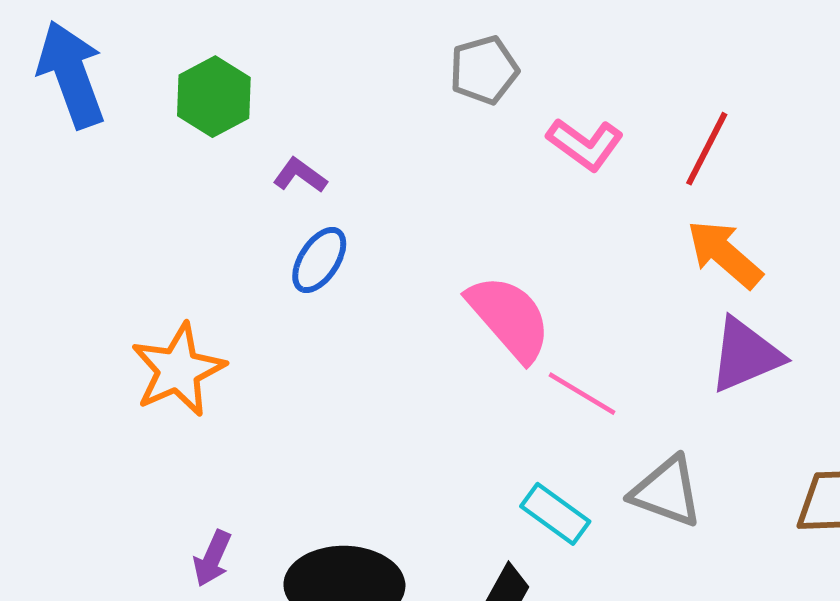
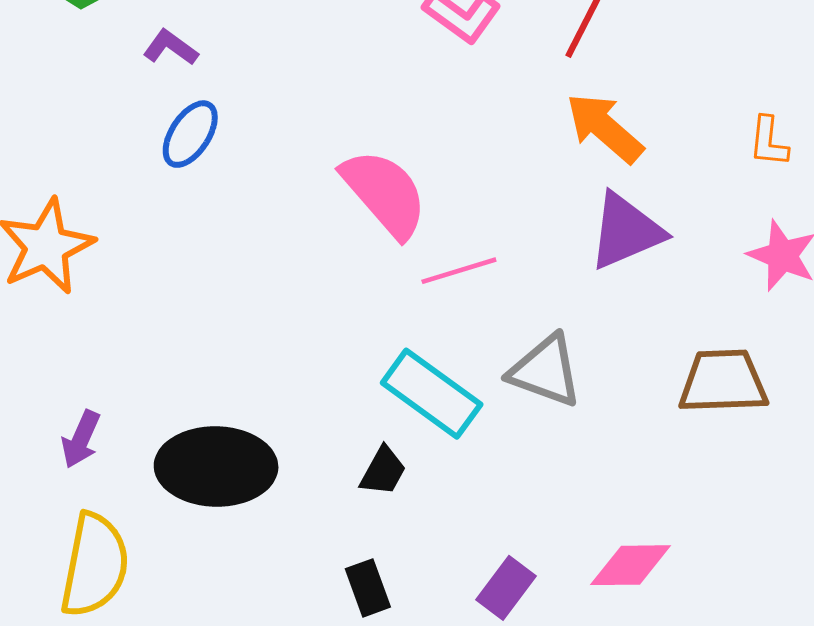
pink line: (582, 394) -> (459, 271), turned -48
cyan rectangle: (555, 514) -> (432, 394), size x1.4

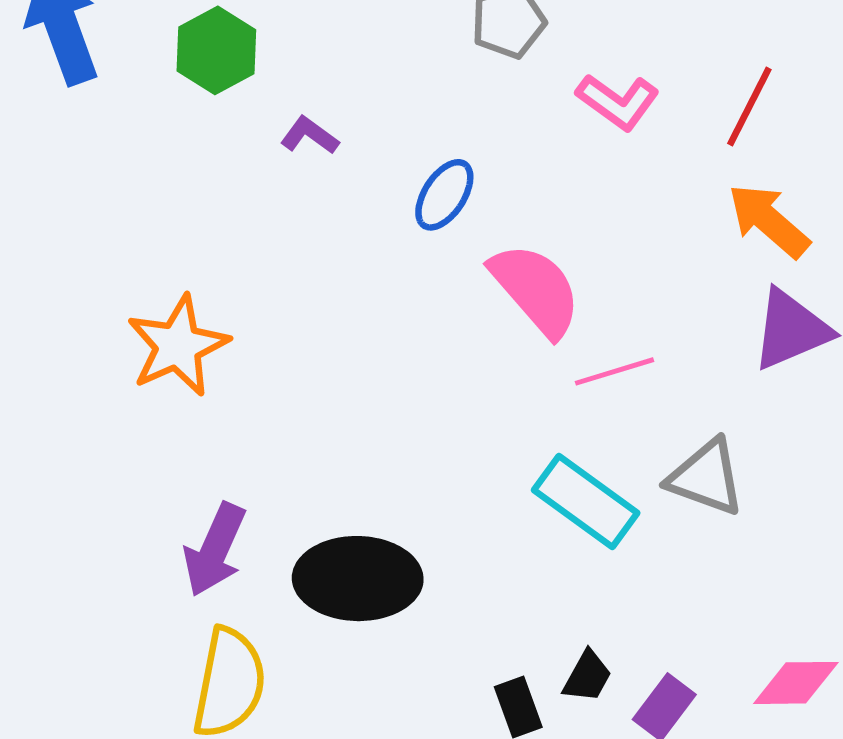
blue ellipse: (190, 134) -> (444, 195), moved
purple arrow: (81, 439) -> (215, 550), size x1.5
black trapezoid: (383, 471) -> (587, 676), moved

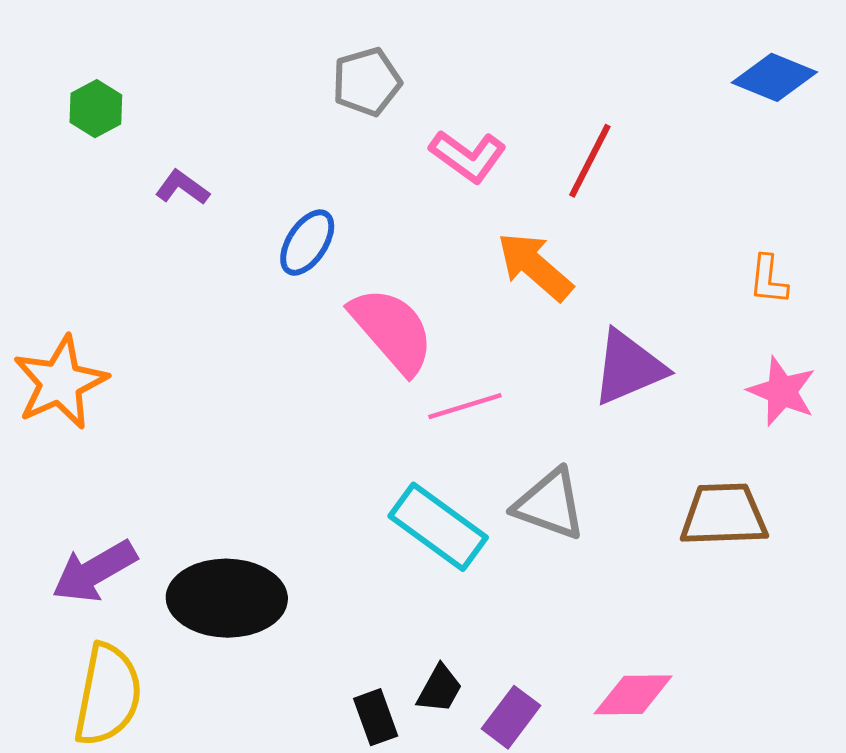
green hexagon: (216, 50) -> (96, 109), size x0.7
orange arrow: (769, 221) -> (535, 266), moved
purple arrow: (215, 550) -> (94, 571), turned 36

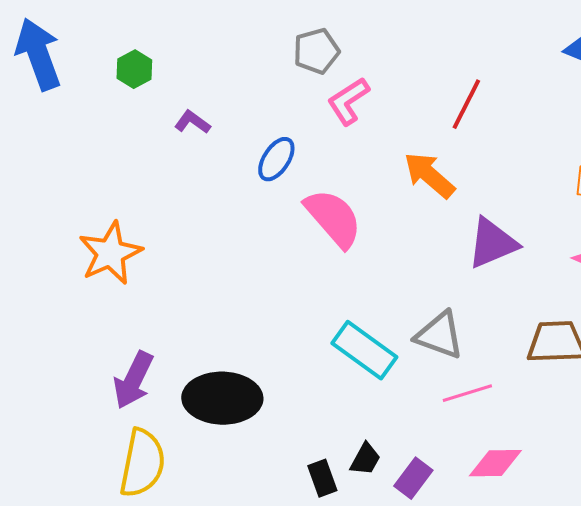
pink L-shape: (468, 156) -> (348, 101), moved, turned 111
pink line: (465, 406) -> (467, 393), moved
purple arrow: (94, 571) -> (133, 380), turned -34

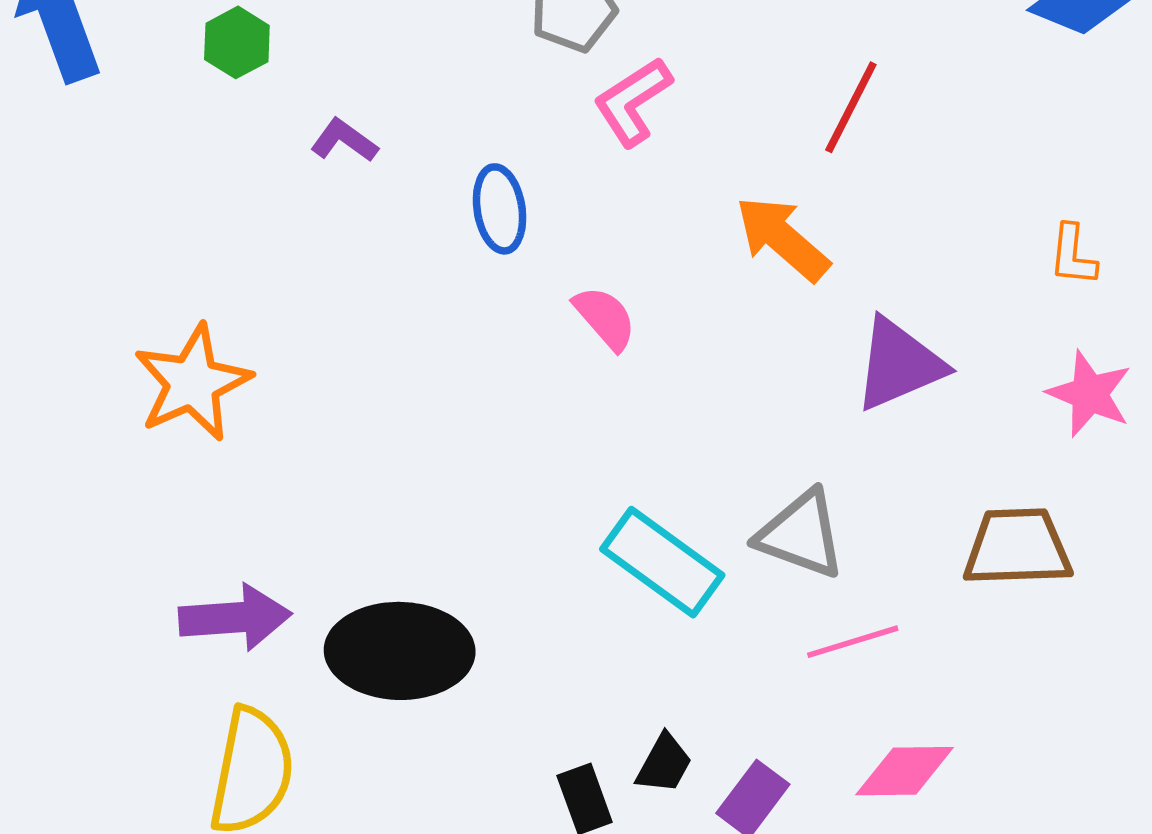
blue ellipse: (276, 159) -> (500, 209), turned -42
pink semicircle: (333, 218) -> (605, 318), size x0.6
purple arrow: (133, 380) -> (235, 618), turned -120

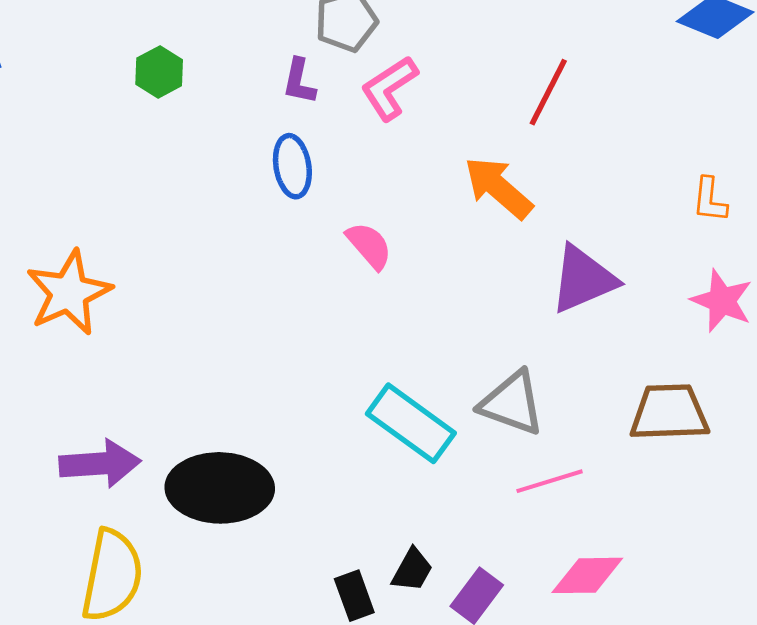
green hexagon: (237, 42) -> (159, 72), moved
purple L-shape: (344, 140) -> (299, 81), moved, turned -114

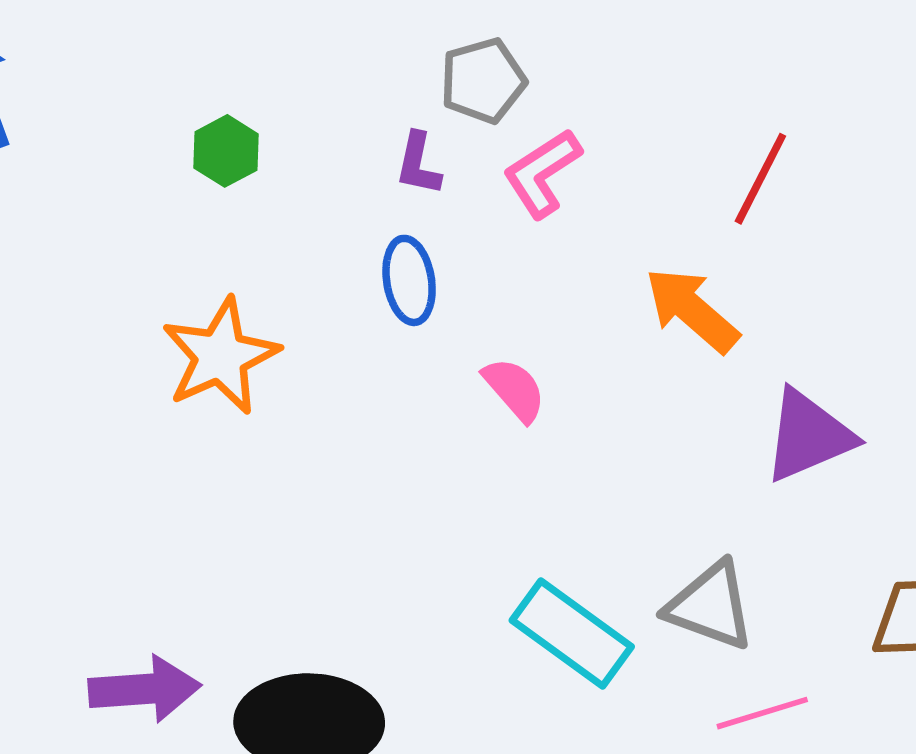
orange star: (69, 293) -> (220, 356), moved

